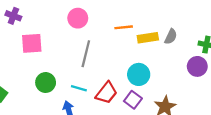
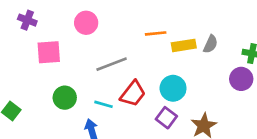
pink circle: (78, 18) -> (86, 23), moved
gray line: (86, 54) -> (112, 64), turned 55
red trapezoid: (106, 93) -> (133, 94), moved

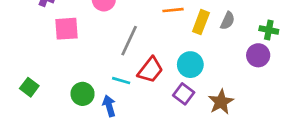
yellow rectangle: (184, 45) -> (201, 22), turned -60
gray line: (112, 64) -> (129, 41), turned -44
green circle: (65, 98) -> (83, 94), moved

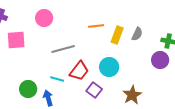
gray line: (129, 41) -> (63, 49), turned 50
purple square: (184, 94) -> (94, 90), moved

